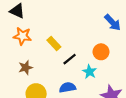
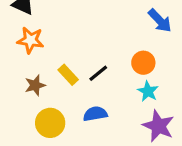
yellow rectangle: (54, 43) -> (68, 75), moved
cyan star: (89, 72) -> (148, 91), moved

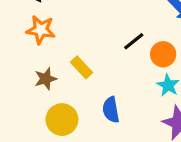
black line: (98, 73) -> (134, 41), moved
blue semicircle: (95, 114) -> (111, 110), turned -90

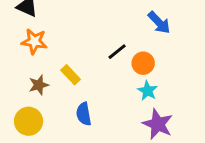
blue semicircle: (111, 110) -> (84, 114), moved
yellow circle: (62, 120) -> (29, 121), moved

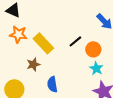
yellow rectangle: (71, 75) -> (43, 43), moved, size x1.5
brown star: (39, 85) -> (33, 64), moved

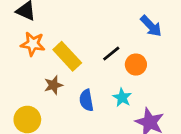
cyan star: (96, 68) -> (122, 98), moved
blue semicircle: (52, 84) -> (86, 100), moved

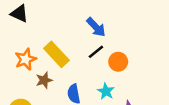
blue arrow: (151, 26) -> (96, 27), moved
orange star: (33, 44) -> (26, 59), moved, turned -30

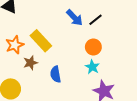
black line: (96, 52) -> (95, 20), moved
cyan star: (106, 91) -> (92, 67), moved

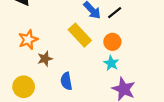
yellow rectangle: (41, 41) -> (80, 35), moved
blue semicircle: (56, 74) -> (66, 81), moved

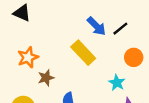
orange circle: (112, 42) -> (134, 57), moved

